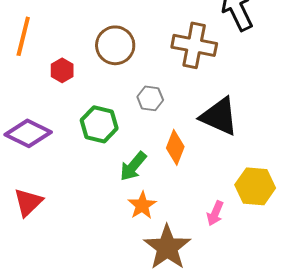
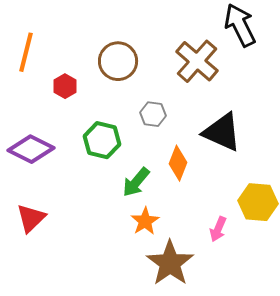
brown cross: (194, 45) -> (197, 61), turned 30

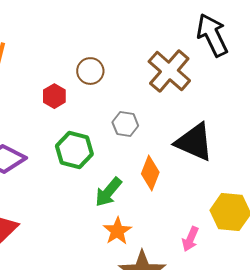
brown circle: (118, 61) -> (90, 71), size x0.7
red hexagon: (65, 86) -> (54, 96), moved

